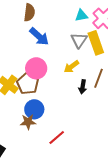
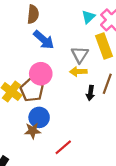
cyan triangle: (81, 15) -> (88, 17), turned -32
gray triangle: (79, 40) -> (80, 55), moved
yellow arrow: (71, 67) -> (78, 72), turned 35

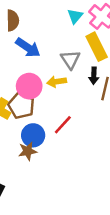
yellow arrow: (78, 72) -> (57, 82), moved
black arrow: (90, 93) -> (94, 76), moved
red line: (63, 147) -> (63, 125), moved

